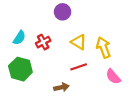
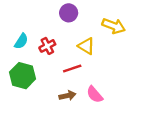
yellow arrow: (103, 47) -> (114, 26), moved, turned 132
red line: (79, 67) -> (72, 68), moved
pink semicircle: (113, 77) -> (95, 95), moved

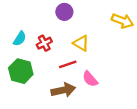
yellow arrow: (114, 26) -> (122, 21), moved
pink semicircle: (95, 95) -> (90, 79), moved
brown arrow: (67, 96) -> (63, 90), size x1.5

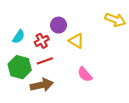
purple circle: (64, 12) -> (59, 25), moved
red line: (68, 64) -> (45, 61), moved
brown arrow: (63, 90) -> (42, 85), moved

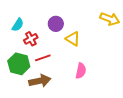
cyan semicircle: (19, 37) -> (18, 25), moved
red cross: (42, 41) -> (31, 39), moved
pink semicircle: (85, 74) -> (81, 71), turned -126

